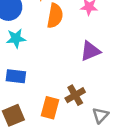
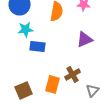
blue rectangle: (16, 76) -> (38, 46), moved

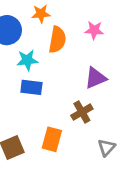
cyan star: (26, 29) -> (27, 60), moved
brown cross: (73, 74) -> (82, 112), moved

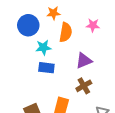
purple triangle: (96, 78) -> (84, 61), moved

